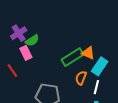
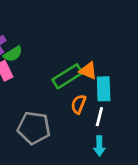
cyan rectangle: (100, 66) -> (104, 89), turned -36

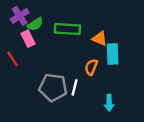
green rectangle: (67, 76) -> (67, 29), moved, turned 35
white line: (99, 117) -> (75, 87), moved

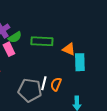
orange semicircle: (91, 67) -> (56, 84), moved
white line: (75, 87) -> (44, 83), moved

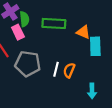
green semicircle: (15, 37) -> (24, 19), turned -64
gray pentagon: (30, 90) -> (28, 64), moved

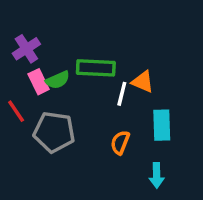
green semicircle: (24, 19) -> (58, 80), moved, turned 72
cyan rectangle: (95, 46) -> (162, 125), moved
white line: (56, 69) -> (122, 94), moved

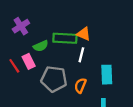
pink rectangle: (39, 82) -> (29, 61), moved
orange triangle: (143, 82) -> (84, 34), moved
gray pentagon: (54, 132) -> (54, 79), moved

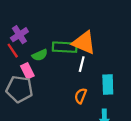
orange triangle: (84, 34) -> (84, 43), size x1.6
red line: (14, 66) -> (13, 51), moved
gray pentagon: (54, 79) -> (19, 89), moved

